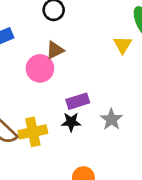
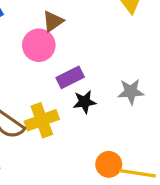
purple rectangle: (78, 101) -> (70, 77), moved
gray star: (111, 119) -> (131, 92), turned -30

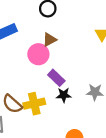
purple rectangle: (70, 77) -> (56, 78), turned 63

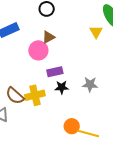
purple rectangle: (56, 78) -> (55, 72), turned -56

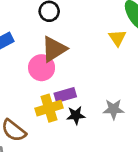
brown triangle: (48, 37) -> (54, 49), size x1.5
yellow cross: (35, 95) -> (49, 108), moved

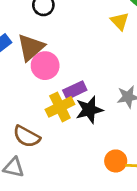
brown triangle: (54, 49) -> (31, 47), moved
black star: (76, 115) -> (89, 110), size x1.4

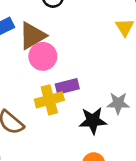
black star: (89, 110) -> (93, 121), moved

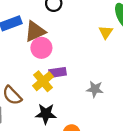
yellow cross: (49, 100) -> (43, 81), turned -30
black star: (93, 121) -> (46, 114), moved

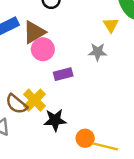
yellow cross: (43, 81) -> (35, 100), moved
gray star: (95, 89) -> (98, 52), moved

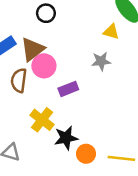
yellow triangle: (111, 25) -> (111, 32), turned -35
brown semicircle: (16, 104) -> (19, 80), moved, turned 65
orange circle: (85, 138) -> (86, 154), moved

